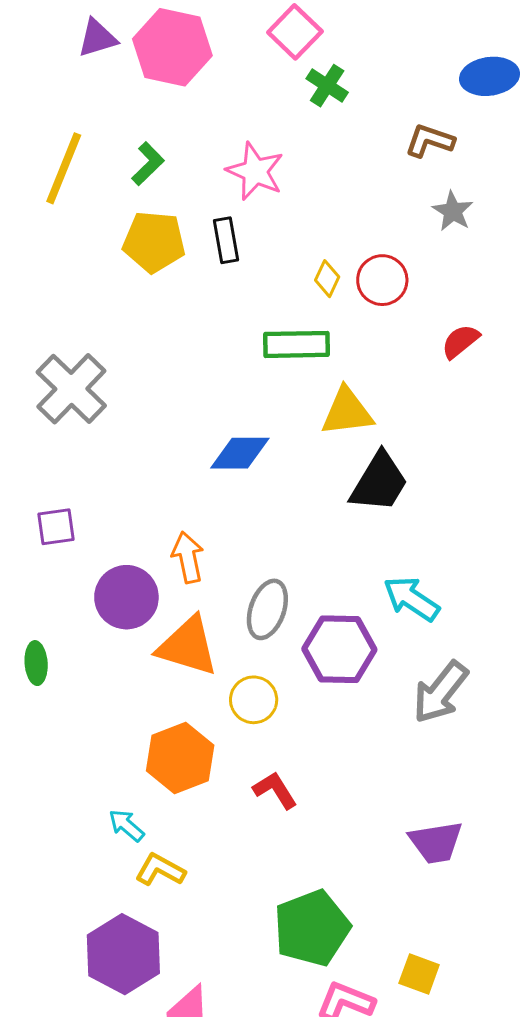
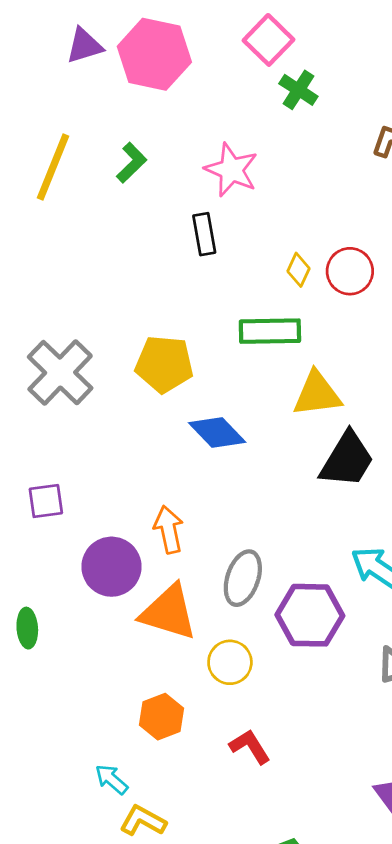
yellow pentagon: (154, 242) -> (164, 364), moved
blue diamond: (240, 453) -> (217, 433), turned 46
orange hexagon: (180, 758) -> (161, 717), size x0.7

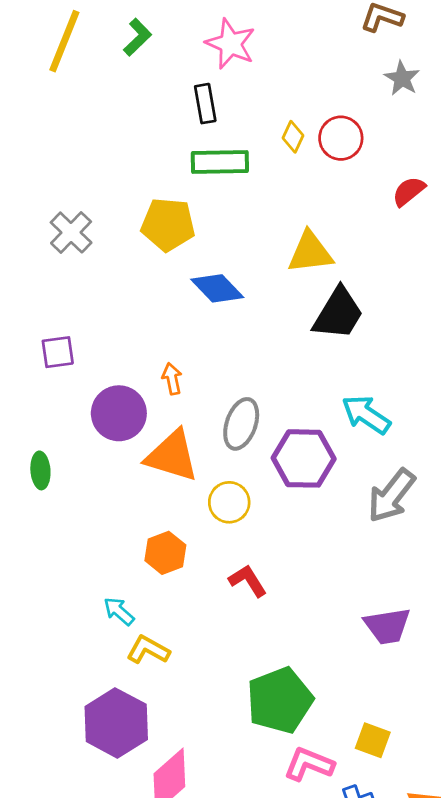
green rectangle: (270, 331) -> (220, 162), moved
gray cross: (60, 373) -> (71, 232), size x0.7
orange arrow: (169, 530) -> (172, 379), size x0.7

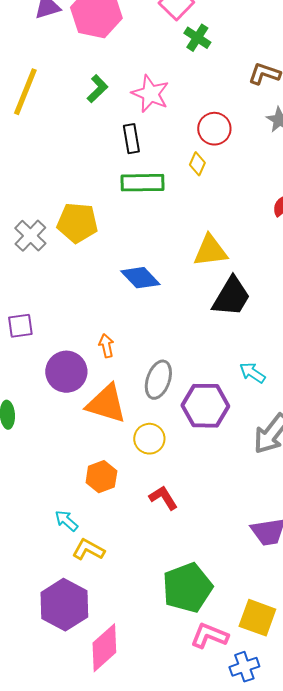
green L-shape: (137, 37) -> (97, 89), moved
red circle: (341, 138) -> (214, 129), moved
yellow pentagon: (168, 225) -> (77, 223), moved
cyan arrow: (366, 415) -> (252, 373), size x0.7
yellow square: (373, 740) -> (257, 618), size x1.4

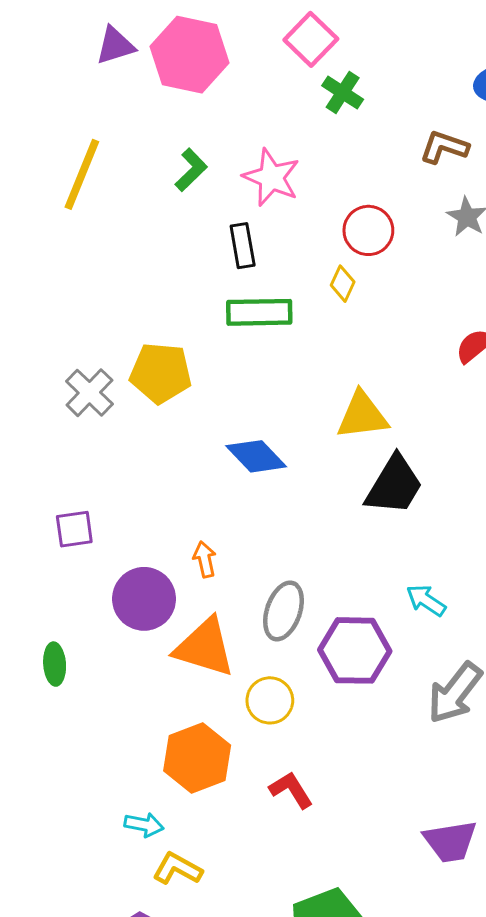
orange hexagon: (101, 477) -> (197, 758), size x1.4
cyan arrow: (66, 521) -> (144, 825), turned 150

